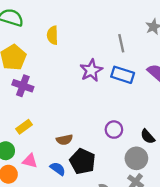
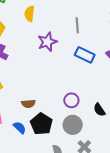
gray line: (121, 43) -> (77, 25), moved
purple star: (91, 70) -> (47, 42), moved
gray circle: (136, 158) -> (73, 125), moved

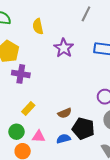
gray line: (77, 25) -> (86, 14), moved, turned 49
blue semicircle: (20, 128) -> (63, 139), turned -40

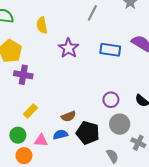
blue semicircle: (63, 139) -> (60, 135), moved

